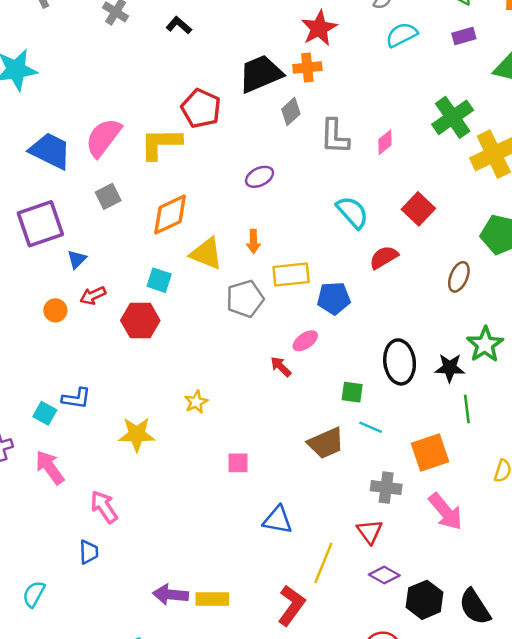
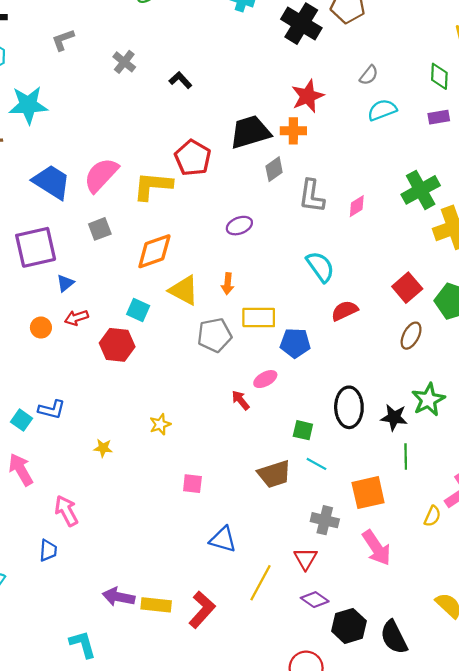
red square: (418, 209) -> (407, 288), moved
yellow star: (137, 434) -> (103, 448), size x0.6
red L-shape: (291, 605) -> (202, 610), moved

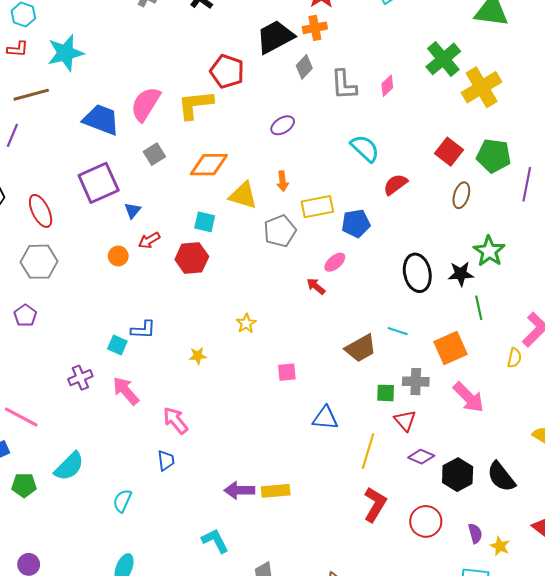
orange diamond: (154, 251) -> (209, 165), turned 30
green square: (303, 430) -> (386, 393), moved
red L-shape: (202, 610) -> (375, 504), moved

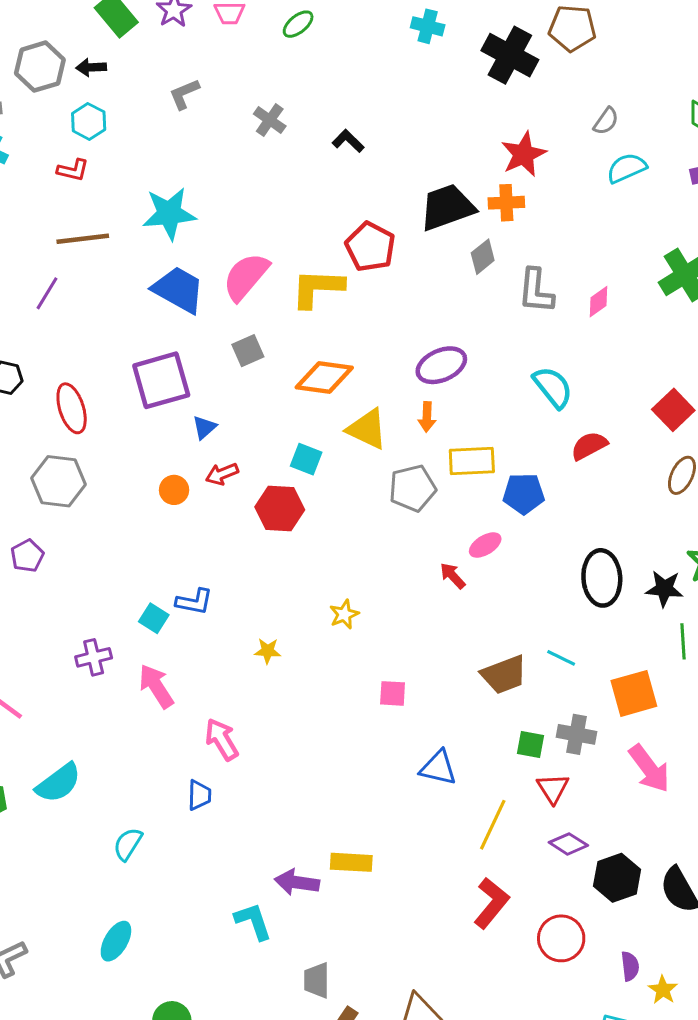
cyan star: (65, 53) -> (169, 214), moved
purple ellipse: (283, 125) -> (441, 365), moved, size x1.4
purple arrow: (239, 490) -> (297, 882), moved

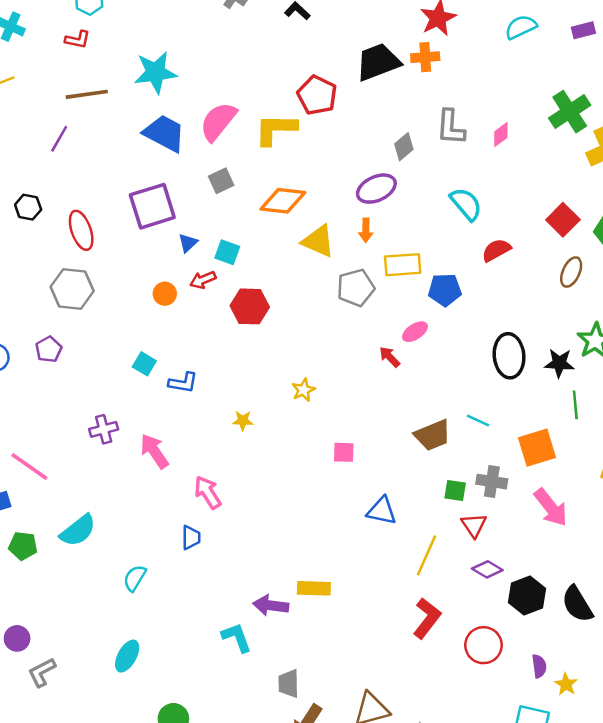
gray diamond: (483, 257) -> (404, 147), moved
cyan square: (306, 459) -> (227, 252), moved
cyan square: (154, 618) -> (144, 364), moved

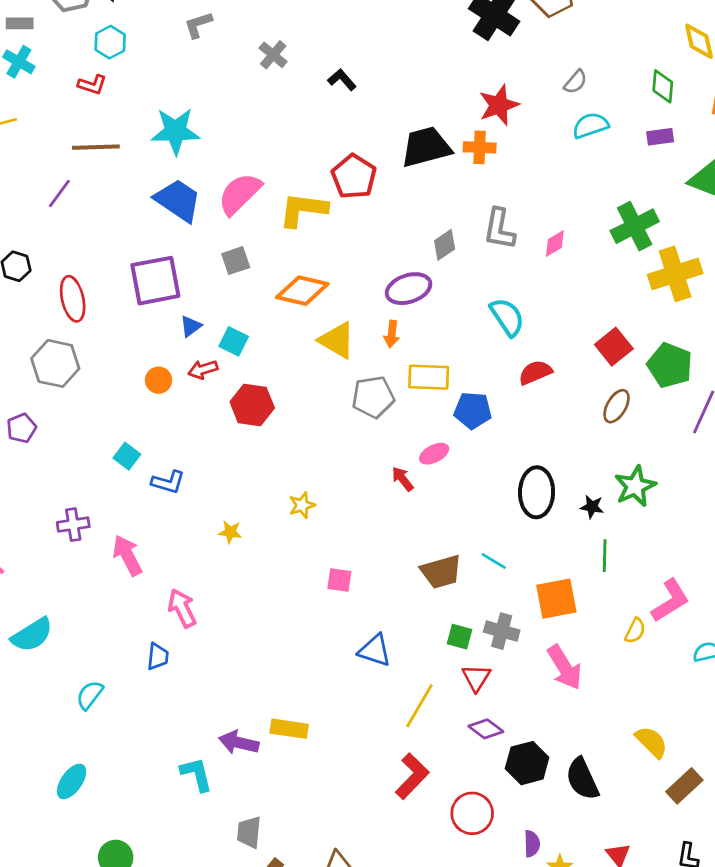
black star: (559, 363) -> (592, 507), size x0.7

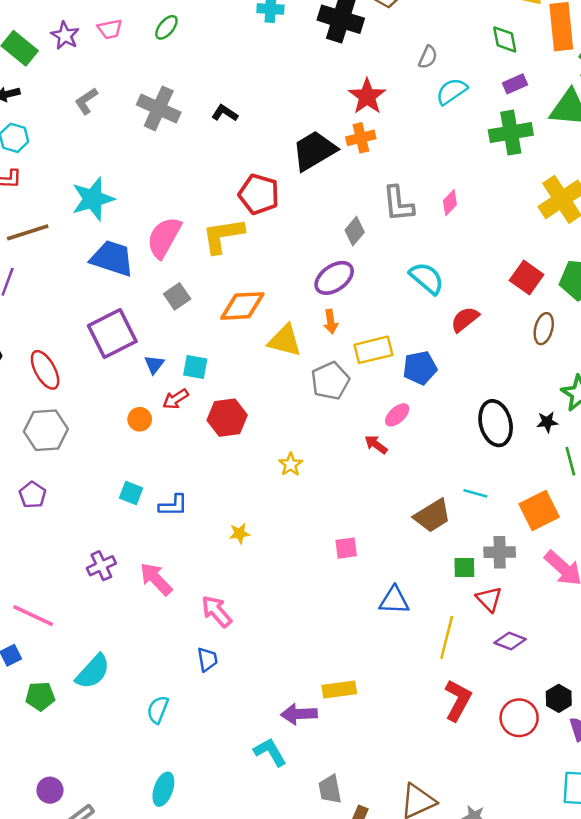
gray cross: (273, 55) -> (159, 108), size x1.6
green cross: (635, 226) -> (511, 133), moved, turned 33
yellow star: (302, 505) -> (291, 464), moved
black hexagon: (527, 763) -> (559, 698), moved, size x0.7

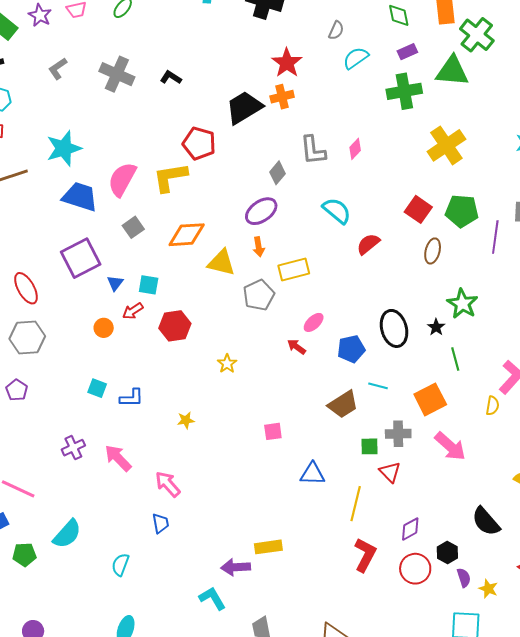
blue pentagon: (420, 368) -> (351, 349), moved
black star: (547, 422) -> (436, 327), turned -30
purple diamond: (510, 641) -> (410, 529), moved, turned -50

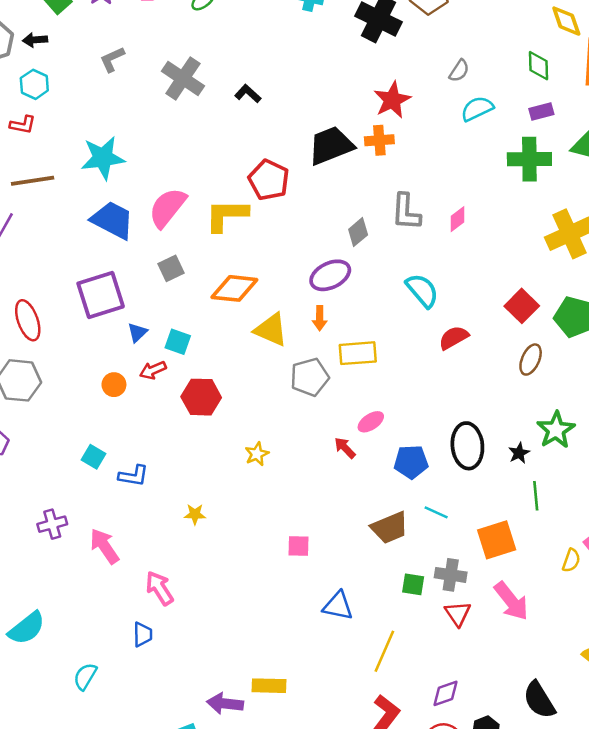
red triangle: (390, 472) -> (458, 614), moved

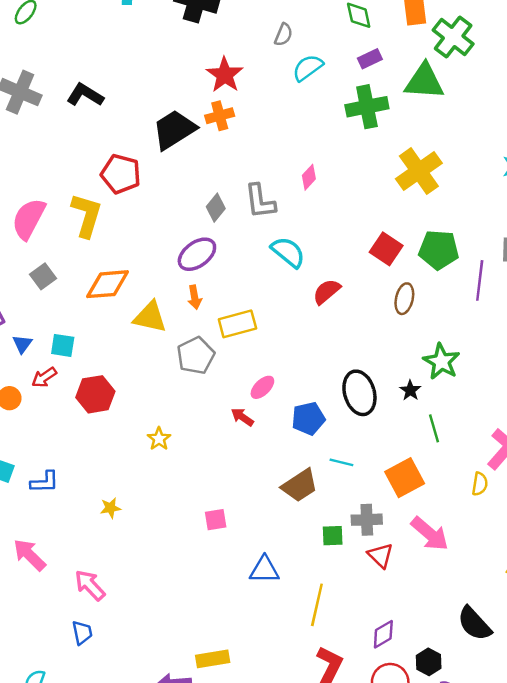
black L-shape: (248, 94) -> (85, 95), size x1.4
gray L-shape: (406, 212) -> (260, 201), moved
yellow L-shape: (226, 215) -> (87, 215), turned 117

